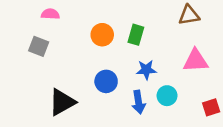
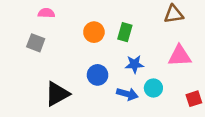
blue arrow: (138, 102) -> (127, 94), turned -66

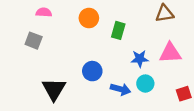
orange circle: (94, 32) -> (89, 18), moved
blue star: (134, 64) -> (140, 59), moved
black triangle: (57, 94) -> (54, 89), turned -30

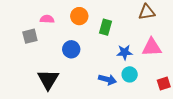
pink semicircle: (44, 12) -> (47, 19), moved
gray square: (34, 41) -> (30, 36), turned -35
blue circle: (92, 71) -> (71, 49), moved

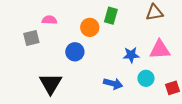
orange circle: (79, 16) -> (90, 27), moved
green rectangle: (105, 27) -> (111, 16), moved
cyan circle: (130, 74) -> (146, 78), moved

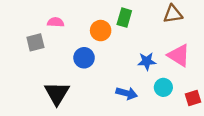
pink triangle: (160, 50) -> (179, 55), turned 35

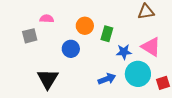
green rectangle: (124, 18) -> (107, 34), moved
cyan circle: (163, 87) -> (138, 74), size x1.6
blue arrow: (127, 93) -> (107, 79), turned -36

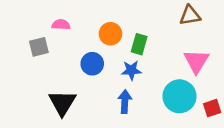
pink triangle: (151, 47) -> (196, 61), turned 30
blue star: (124, 52) -> (131, 70), moved
blue arrow: (107, 79) -> (125, 102), moved, turned -66

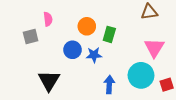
pink semicircle: (61, 25) -> (48, 19), turned 80
blue star: (131, 70) -> (94, 55), moved
blue arrow: (125, 102) -> (109, 85), moved

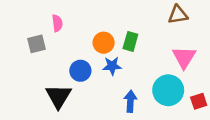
orange circle: (87, 26) -> (104, 43), moved
blue circle: (72, 50) -> (80, 71), moved

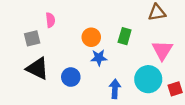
green rectangle: (130, 41) -> (125, 36), moved
blue circle: (80, 71) -> (71, 77), moved
black triangle: (58, 96) -> (37, 68), moved, turned -35

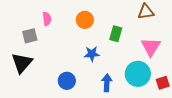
orange circle: (91, 37) -> (85, 20), moved
black triangle: (37, 68) -> (22, 63), moved, turned 45
blue circle: (71, 77) -> (67, 81), moved

